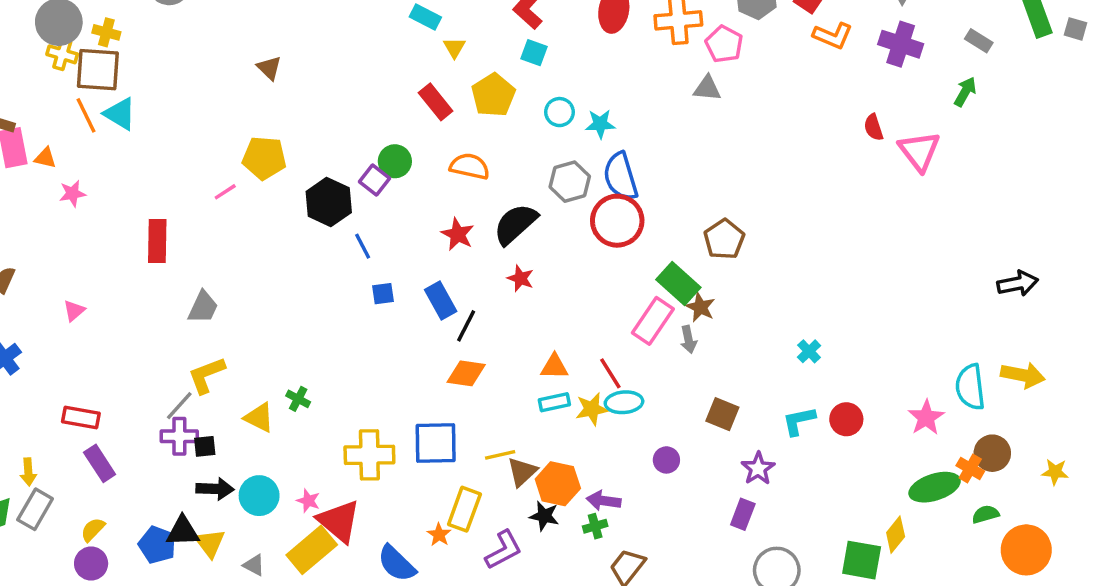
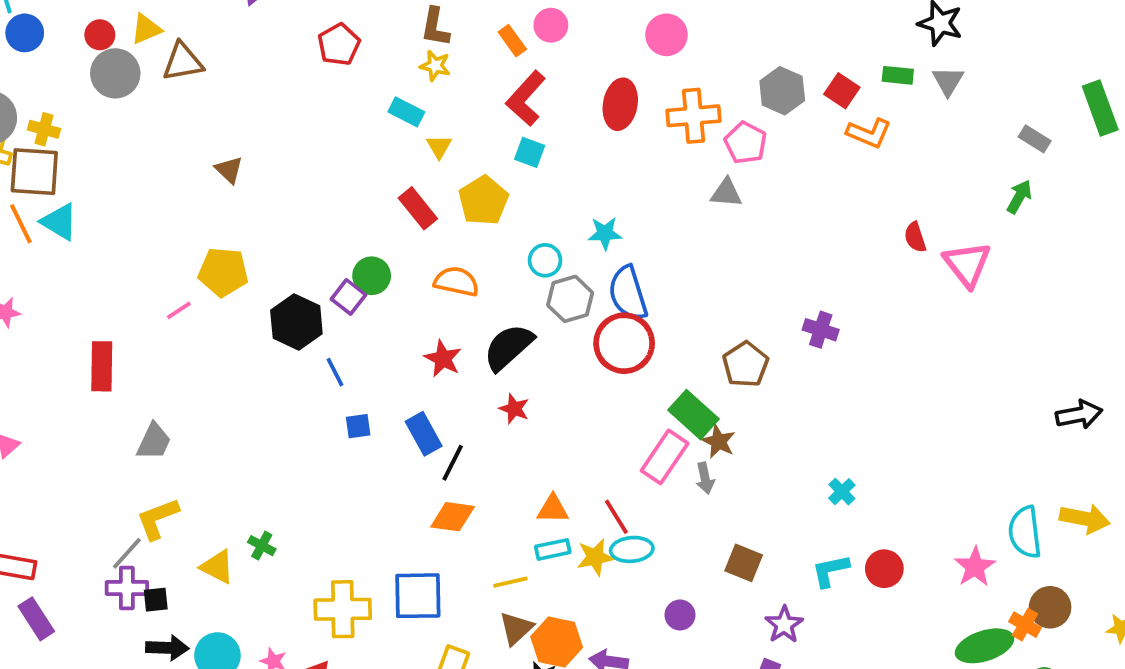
purple cross: (901, 44) -> (821, 330), moved, size x0.7
cyan circle: (560, 112) -> (545, 260), moved
yellow line: (500, 455) -> (510, 582), moved

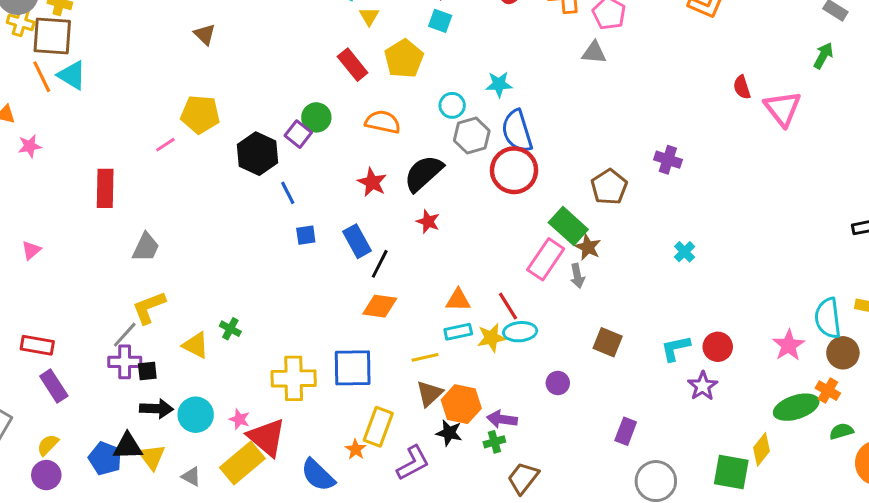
cyan cross: (842, 492) -> (685, 252), moved
brown circle: (1050, 607) -> (843, 353), moved
purple star: (784, 625) -> (703, 386), moved

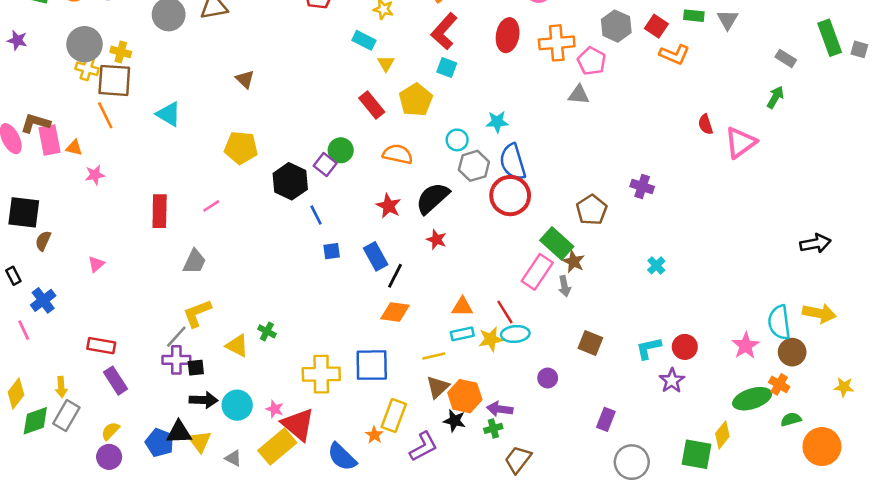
cyan triangle: (72, 75) -> (169, 114), moved
pink triangle: (783, 108) -> (740, 143), turned 32
pink line: (165, 145) -> (211, 206), moved

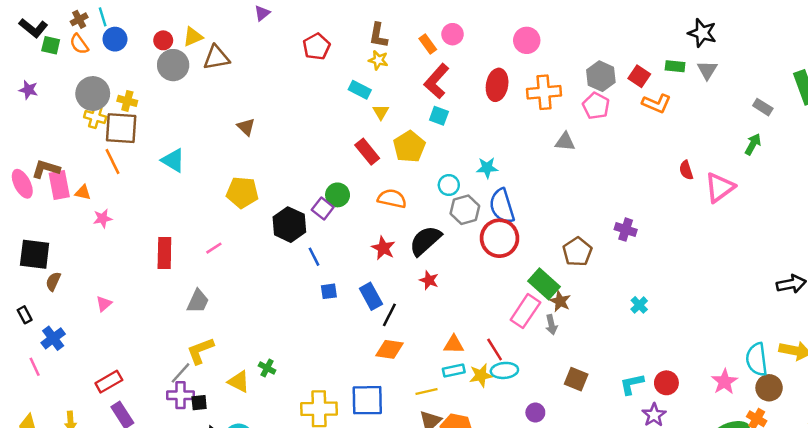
pink pentagon: (592, 61) -> (596, 106), moved
red rectangle: (101, 346) -> (109, 382), turned -40

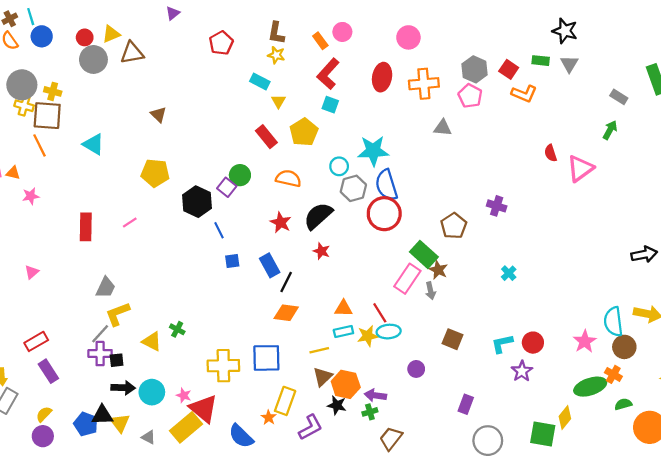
cyan star: (487, 168) -> (373, 151), size x1.6
gray trapezoid: (198, 301) -> (106, 287), moved

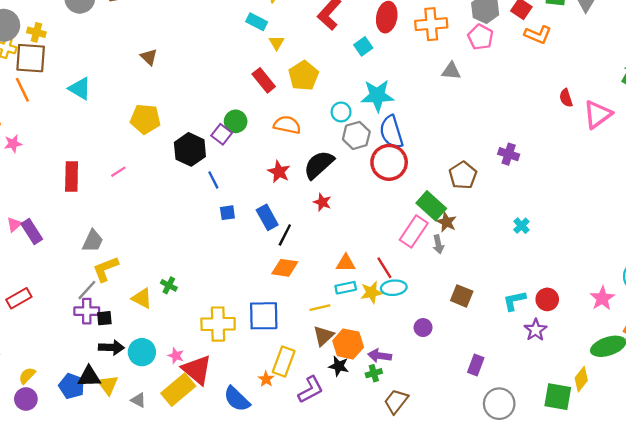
cyan square: (330, 105) -> (363, 46), moved, turned 35
purple rectangle: (48, 371) -> (32, 231), moved

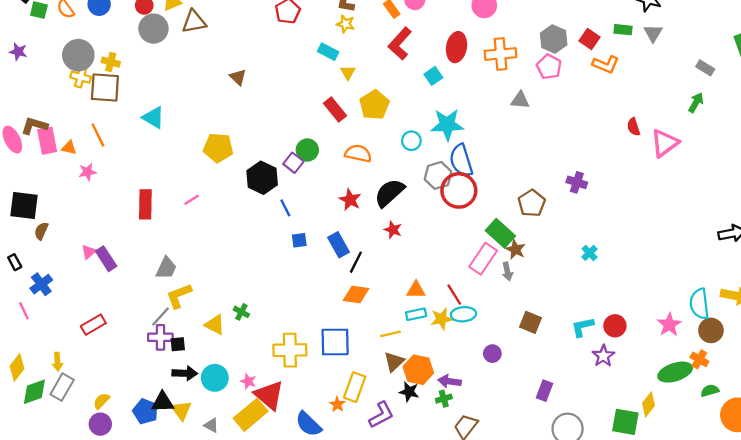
brown triangle: (149, 57) -> (238, 77), moved
orange line: (22, 90) -> (98, 135), moved
gray hexagon: (356, 135) -> (438, 175), moved

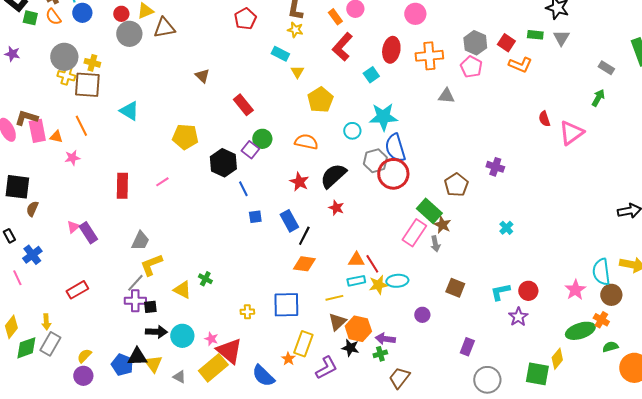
red rectangle: (335, 110) -> (243, 105), moved
red line: (454, 295) -> (372, 264), moved
yellow cross: (290, 350) -> (247, 312), size x0.5

